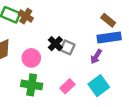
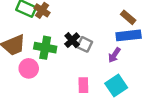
pink circle: (31, 58) -> (29, 68), moved
green cross: (32, 85) -> (45, 48), moved
pink rectangle: (67, 86) -> (83, 85), turned -48

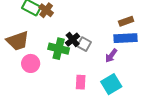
brown rectangle: (128, 17) -> (126, 21), turned -64
green cross: (45, 48) -> (59, 49), moved

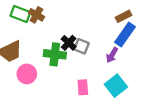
blue rectangle: (125, 38) -> (125, 34), turned -45

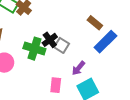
brown rectangle: (123, 16) -> (95, 23), moved, turned 56
purple arrow: (112, 55) -> (78, 68), moved

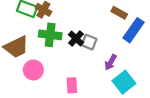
green cross: (34, 49) -> (50, 35), moved
pink rectangle: (56, 85) -> (72, 85), moved

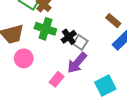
purple arrow: (111, 62) -> (77, 63), moved, size x1.5
pink rectangle: (72, 85) -> (57, 79), turned 32

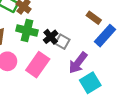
purple arrow: (77, 63) -> (78, 63), moved
pink rectangle: (57, 79) -> (38, 65), moved, size x1.6

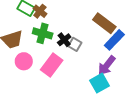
brown rectangle: (94, 18) -> (104, 23), size x1.6
purple arrow: (78, 63) -> (107, 65), moved

